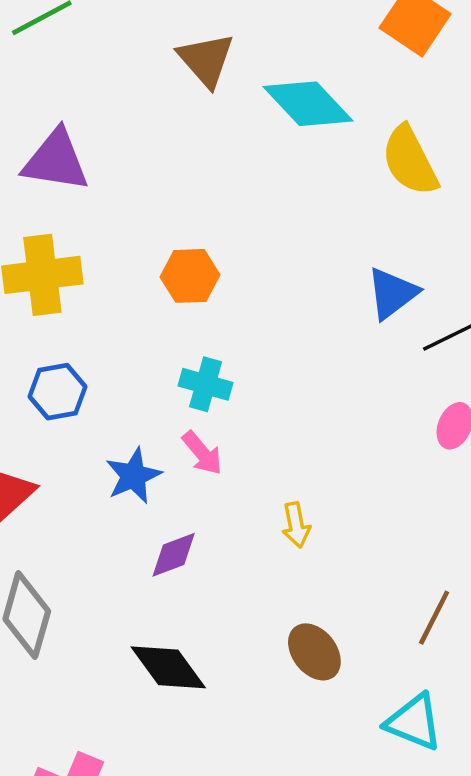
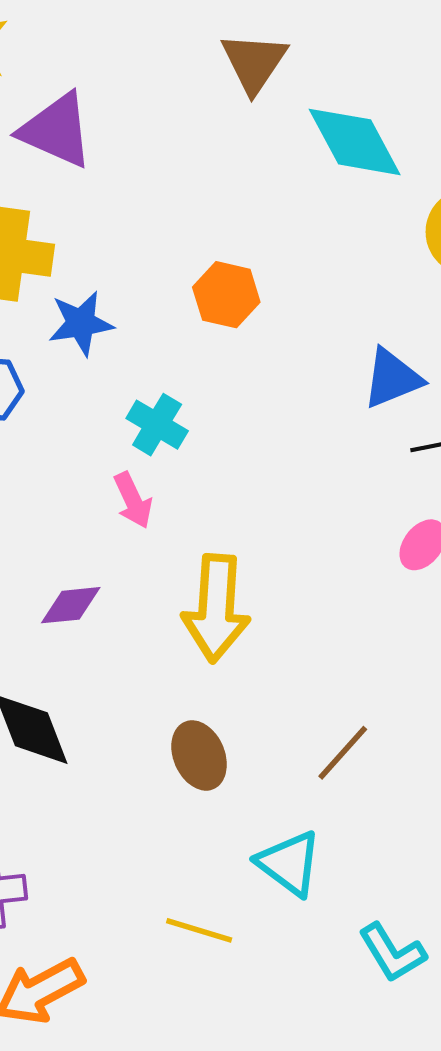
orange hexagon: (190, 276) -> (226, 295), moved
blue star: (133, 476) -> (81, 323), moved
yellow arrow: (296, 525) -> (216, 608), size x2.0

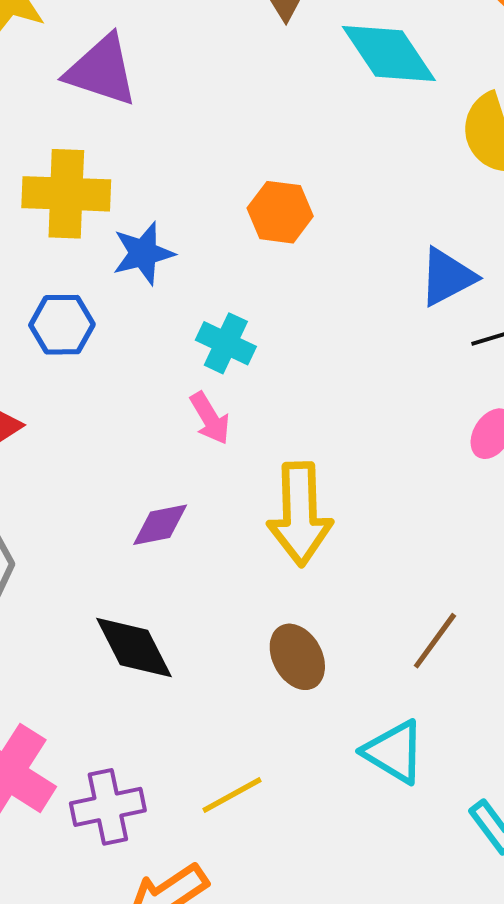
yellow line: (199, 930) -> (232, 795), moved, turned -40

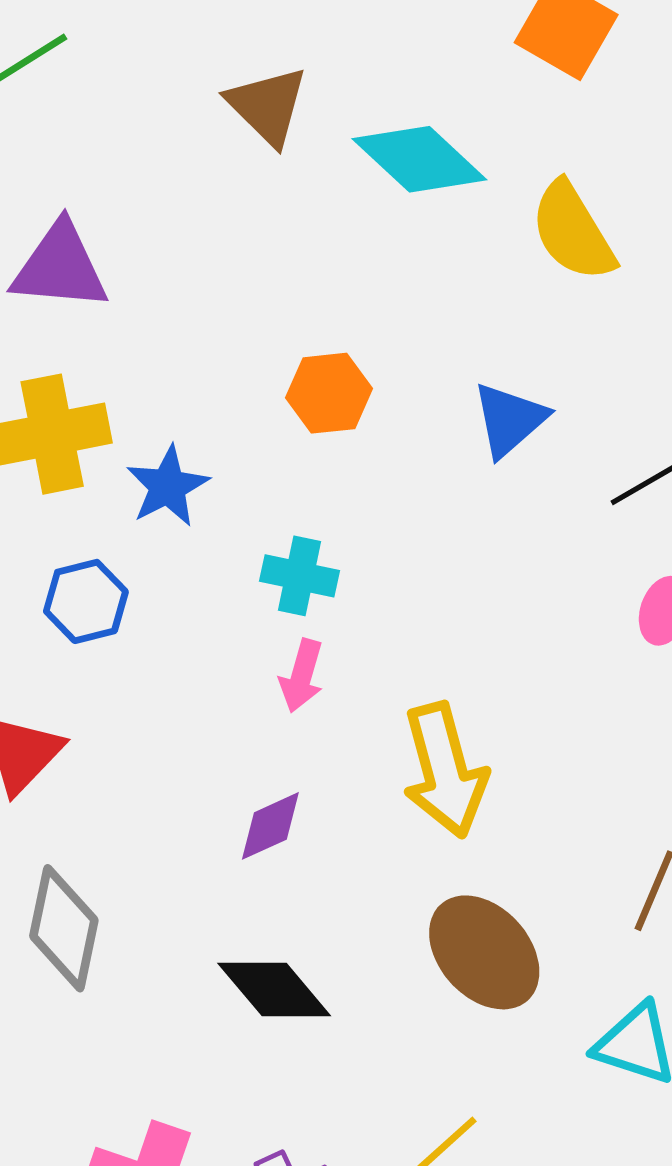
blue triangle: (447, 277) -> (509, 420), moved
pink arrow: (210, 418) -> (302, 676), turned 60
brown ellipse: (297, 657) -> (484, 952), size x1.4

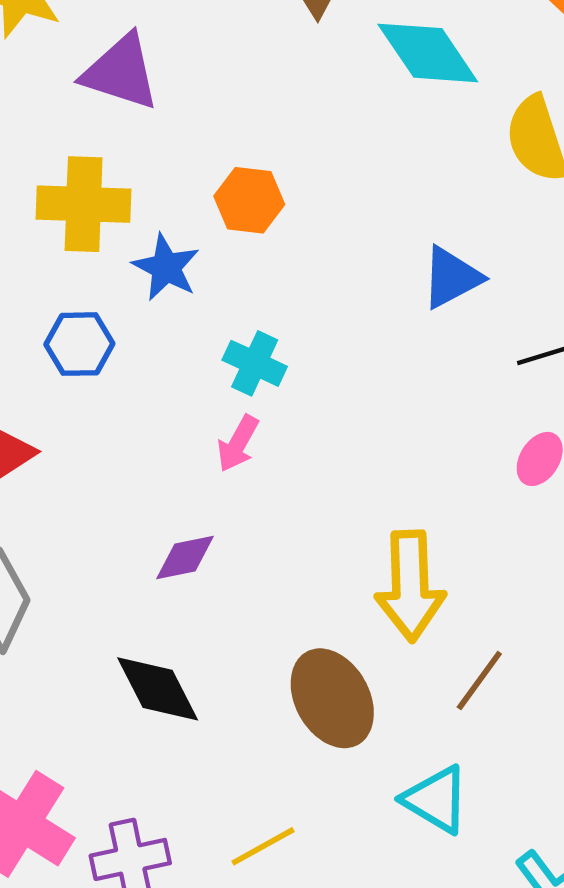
orange hexagon: (329, 393) -> (249, 200), moved
blue star: (168, 486) -> (166, 267), turned -30
yellow arrow: (445, 770) -> (410, 586), moved

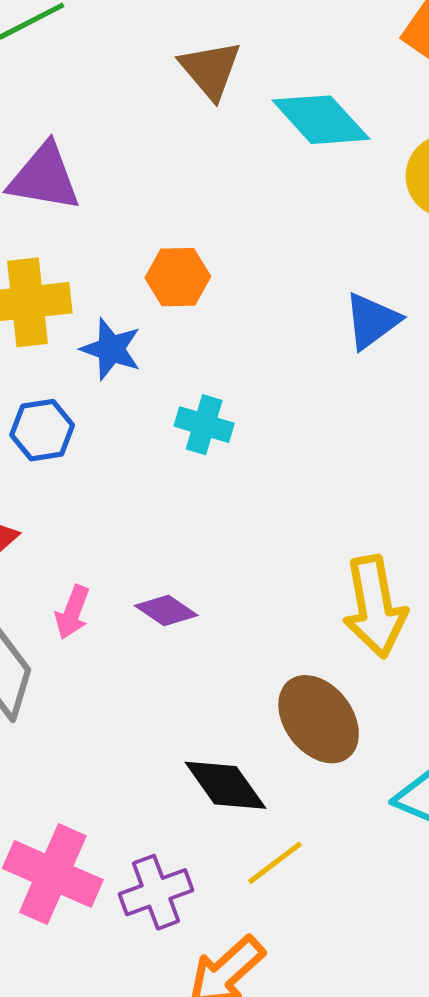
pink arrow: (238, 443) -> (72, 612), moved
purple diamond: (185, 558) -> (166, 610), turned 54
black diamond: (158, 689) -> (225, 785), moved

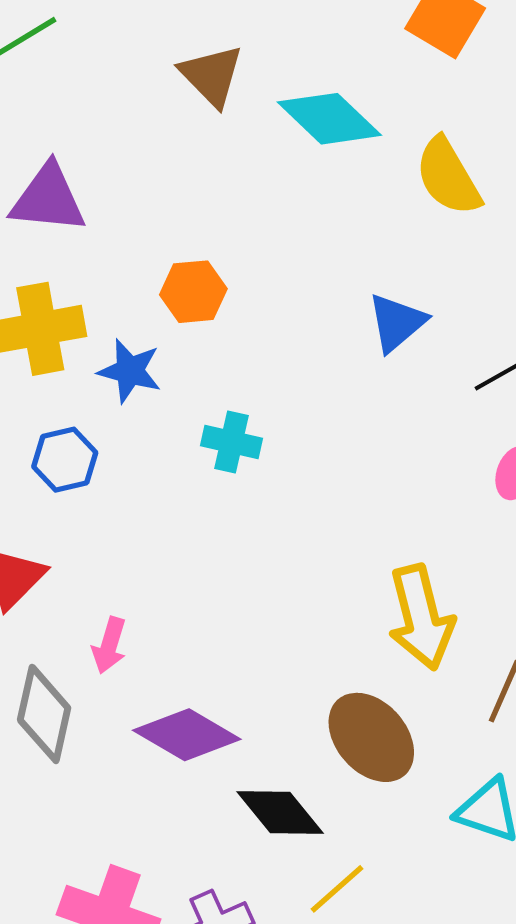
purple diamond: (166, 610) -> (187, 735), moved, size x1.6

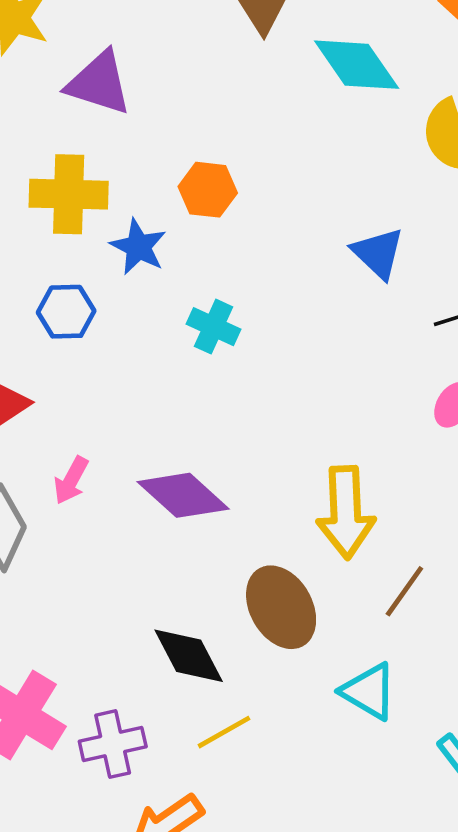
blue triangle: (397, 323) -> (378, 253), turned -48
purple diamond: (187, 735) -> (183, 495), moved

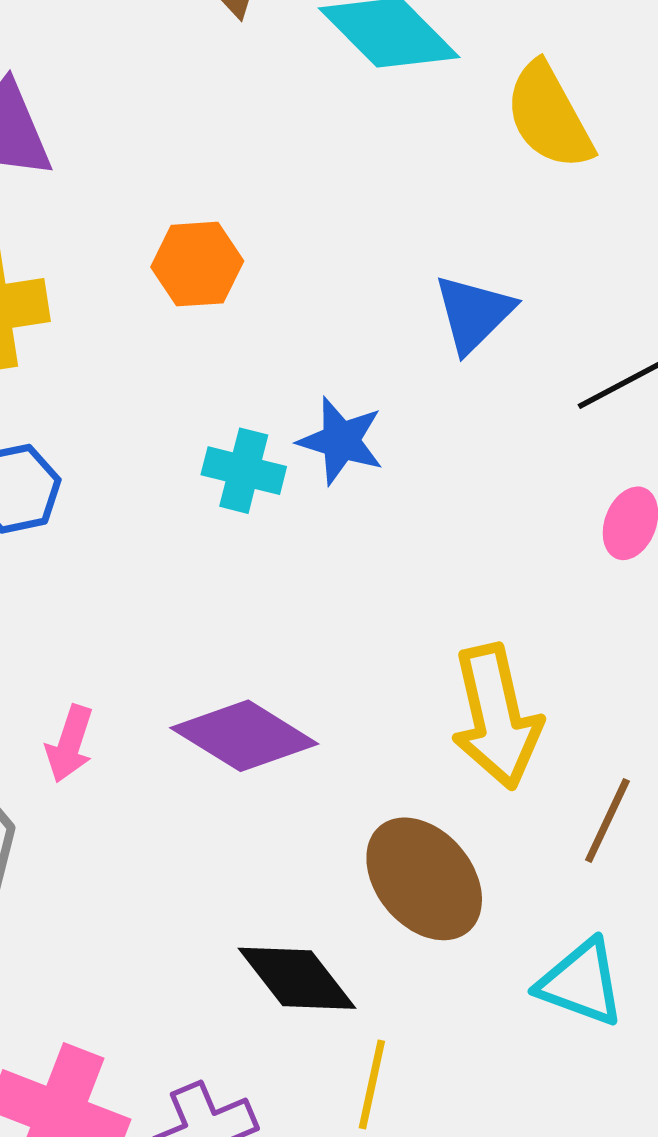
blue star: (138, 247) -> (341, 441), moved
blue triangle: (378, 253) -> (474, 313), turned 42
yellow line: (224, 732) -> (372, 1085), turned -38

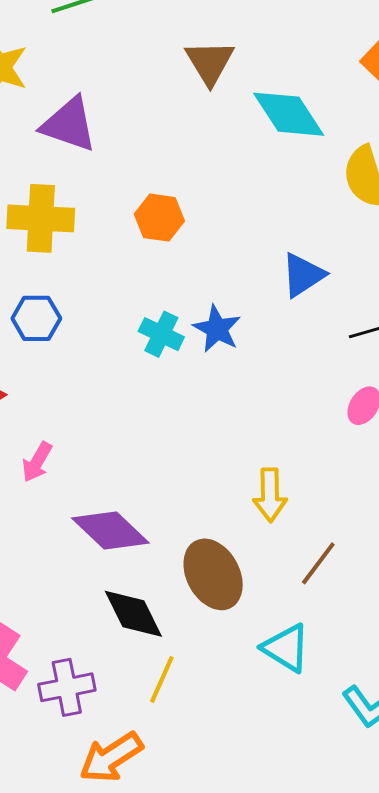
yellow arrow: (496, 717) -> (270, 495), size x0.7
purple diamond: (244, 736) -> (110, 530), moved

